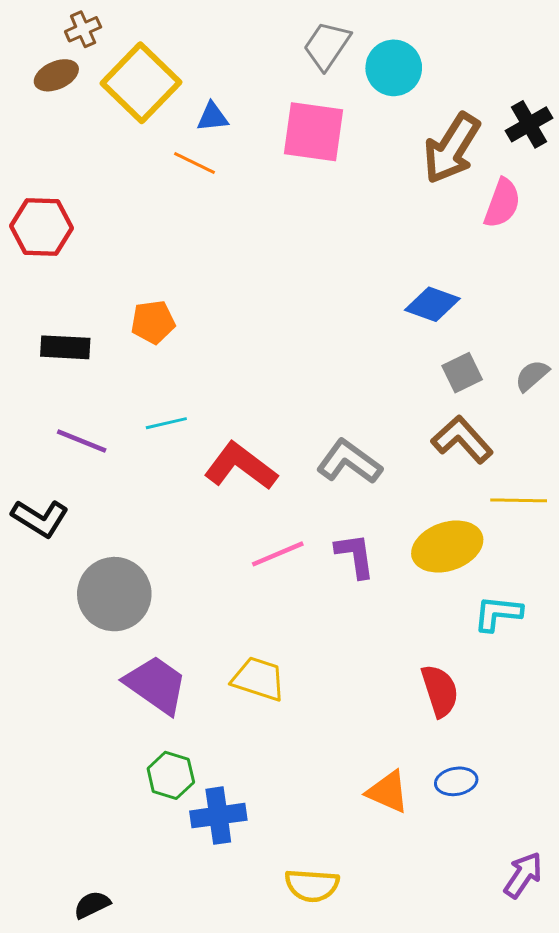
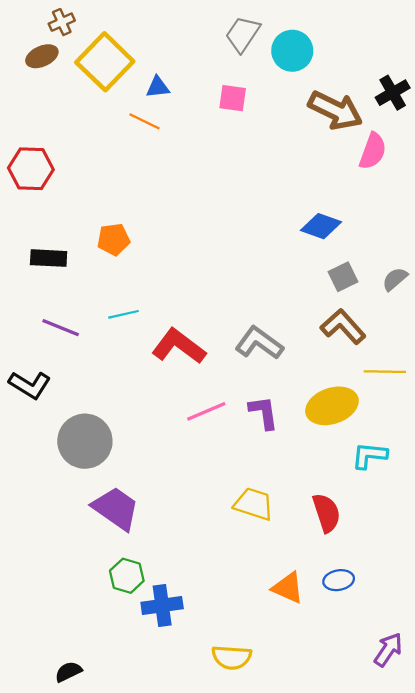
pink square: (313, 132) -> (233, 98), size x0.6
brown arrow: (452, 148) -> (335, 110), turned -96
yellow trapezoid: (258, 679) -> (254, 504), moved

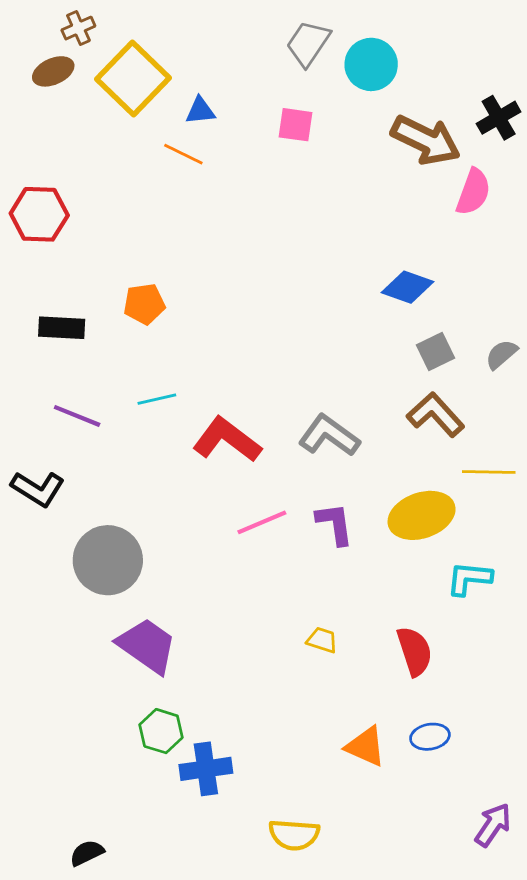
yellow trapezoid: (254, 504) -> (322, 640), size x0.6

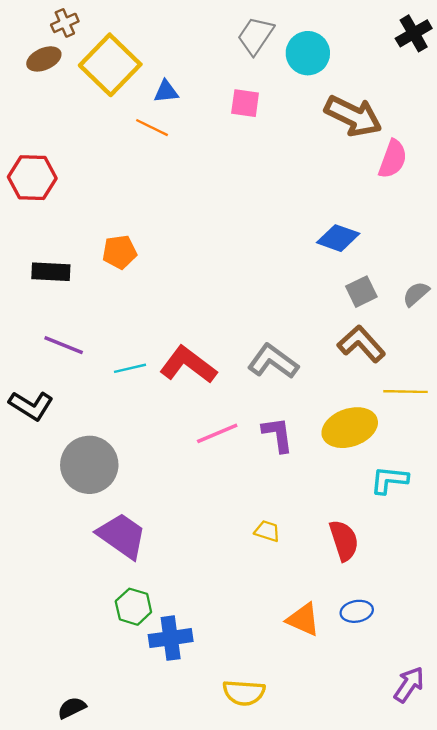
black cross: (499, 118) -> (414, 33), moved
cyan line: (157, 399) -> (130, 368), moved

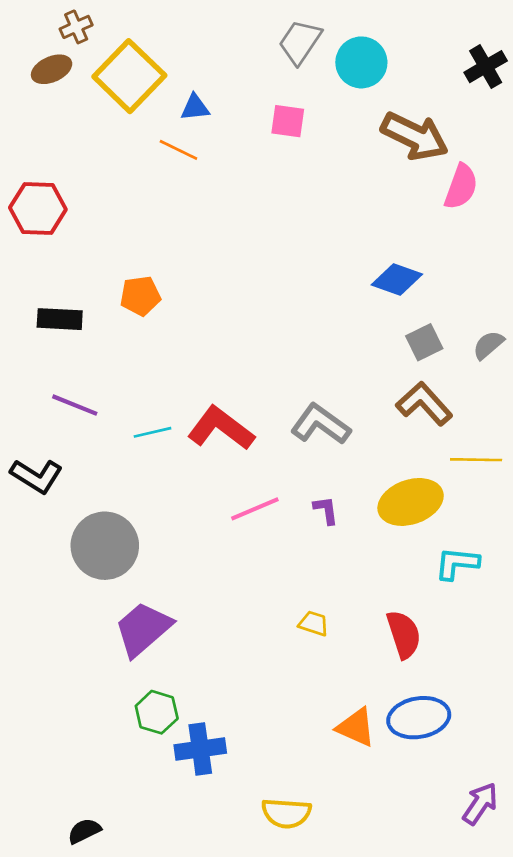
black cross: (414, 33) -> (486, 67), moved
purple L-shape: (278, 435) -> (326, 510), size x0.7
purple trapezoid: (122, 536) -> (143, 629), turned -76
blue ellipse: (357, 611) -> (419, 718), size x1.6

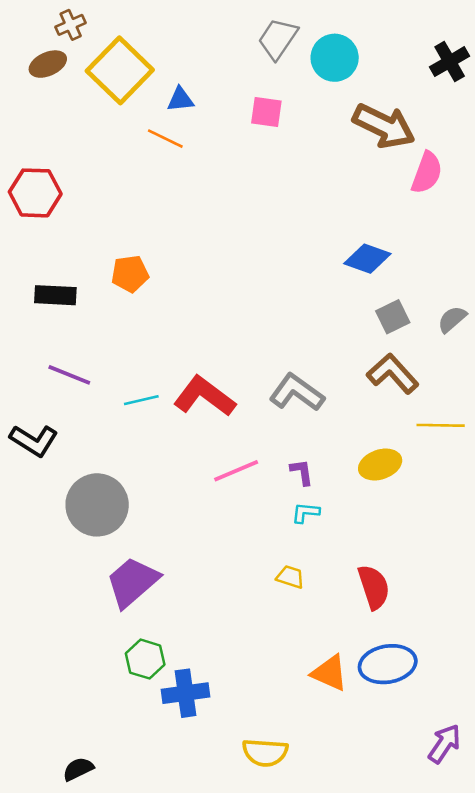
yellow ellipse: (411, 502) -> (380, 465), size x0.7
cyan L-shape: (457, 563) -> (306, 513), moved, size x0.7

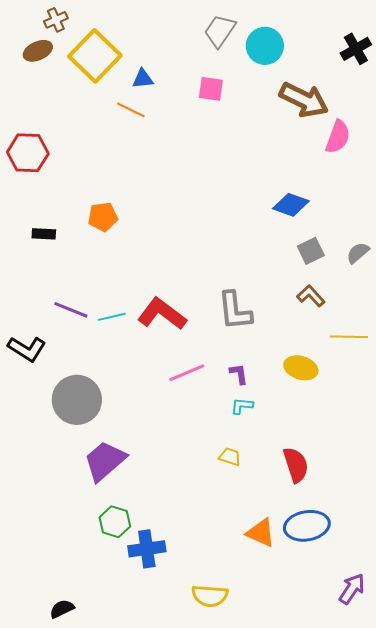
black rectangle: (55, 295) -> (44, 234), size x0.7
brown L-shape: (393, 374) -> (311, 296), size x0.7
purple line: (69, 375) -> (71, 310), moved
gray L-shape: (297, 392) -> (235, 311), turned -132
yellow ellipse: (380, 465) -> (301, 368), turned 36

